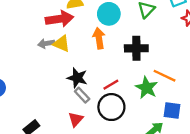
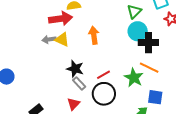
cyan circle: (109, 14) -> (138, 31), moved
black cross: (136, 48) -> (148, 43), moved

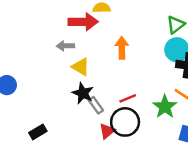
yellow triangle: (62, 40) -> (81, 67), moved
black star: (75, 69) -> (83, 93), moved
red triangle: (74, 104) -> (107, 131), moved

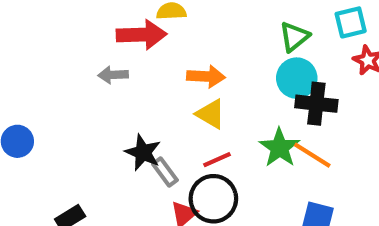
orange arrow: (122, 48) -> (206, 77), turned 95
yellow triangle: (81, 67) -> (211, 114), moved
green star: (165, 107) -> (279, 148), moved

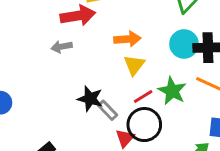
cyan circle: (297, 78) -> (184, 44), moved
yellow triangle: (211, 114) -> (134, 65), turned 45
green star: (279, 148) -> (172, 91), moved

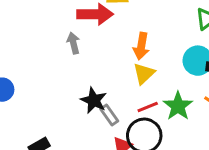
orange arrow: (127, 39) -> (141, 46), turned 95
gray arrow: (62, 47) -> (73, 43), turned 78

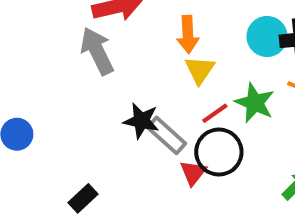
gray arrow: (73, 43) -> (97, 51), size x1.6
gray rectangle: (109, 115) -> (166, 135), size x1.4

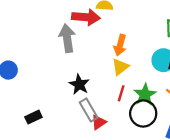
red line: (215, 113) -> (121, 93), turned -56
gray rectangle: (166, 135) -> (89, 110), moved
black circle: (219, 152) -> (143, 113), moved

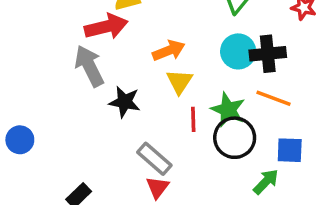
orange arrow: (120, 45) -> (169, 51), turned -108
black star: (79, 85) -> (125, 102), moved
red triangle: (99, 122) -> (157, 187), moved

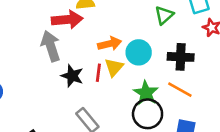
cyan circle: (238, 51) -> (139, 52), moved
red line: (193, 119) -> (98, 73), moved

